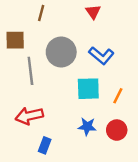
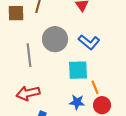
brown square: (15, 40) -> (16, 13), moved
orange line: (118, 96) -> (95, 87), moved, turned -48

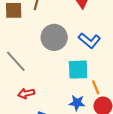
gray line: (29, 55) -> (16, 61), moved, turned -35
red arrow: (28, 93) -> (26, 93), size x0.7

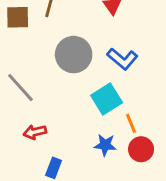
cyan square: (78, 70) -> (107, 99), turned -30

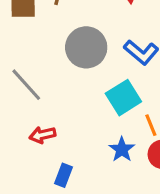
blue star: (105, 145) -> (122, 149), turned 30

